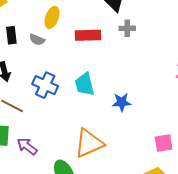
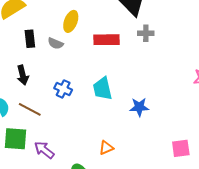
blue cross: (45, 85) -> (63, 89), size x0.7
orange triangle: (89, 143) -> (106, 148), size x0.5

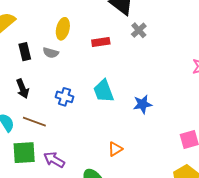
gray cross: (146, 33) -> (139, 30), turned -35
red rectangle: (107, 40) -> (101, 42), size x0.7

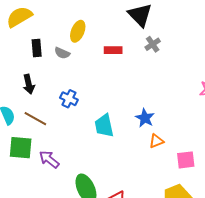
cyan trapezoid: (104, 91) -> (104, 126), moved
blue star: (142, 104) -> (145, 118), turned 30
orange triangle: (115, 149) -> (156, 141), moved

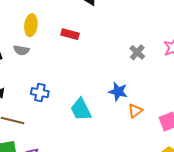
gray cross: (153, 44) -> (137, 52), moved
red rectangle: (113, 50) -> (70, 34), turned 30

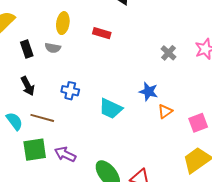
cyan trapezoid: (81, 109) -> (111, 109), turned -40

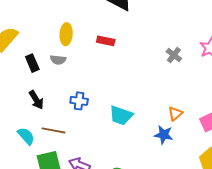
blue star: (148, 92) -> (164, 135), moved

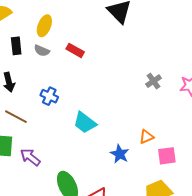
yellow ellipse: (66, 34) -> (44, 26), moved
red rectangle: (106, 41) -> (75, 50), moved
orange triangle: (175, 114) -> (146, 137), moved

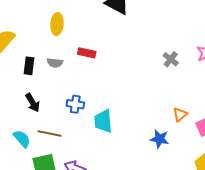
yellow ellipse: (44, 26) -> (57, 24), moved
black rectangle: (16, 46) -> (29, 66), turned 30
cyan trapezoid: (85, 123) -> (103, 121), moved, turned 65

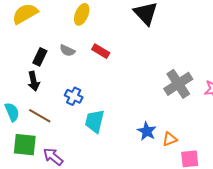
gray cross: (171, 59) -> (178, 84), size x1.8
black rectangle: (29, 66) -> (40, 57), moved
blue star: (160, 139) -> (147, 131), moved

